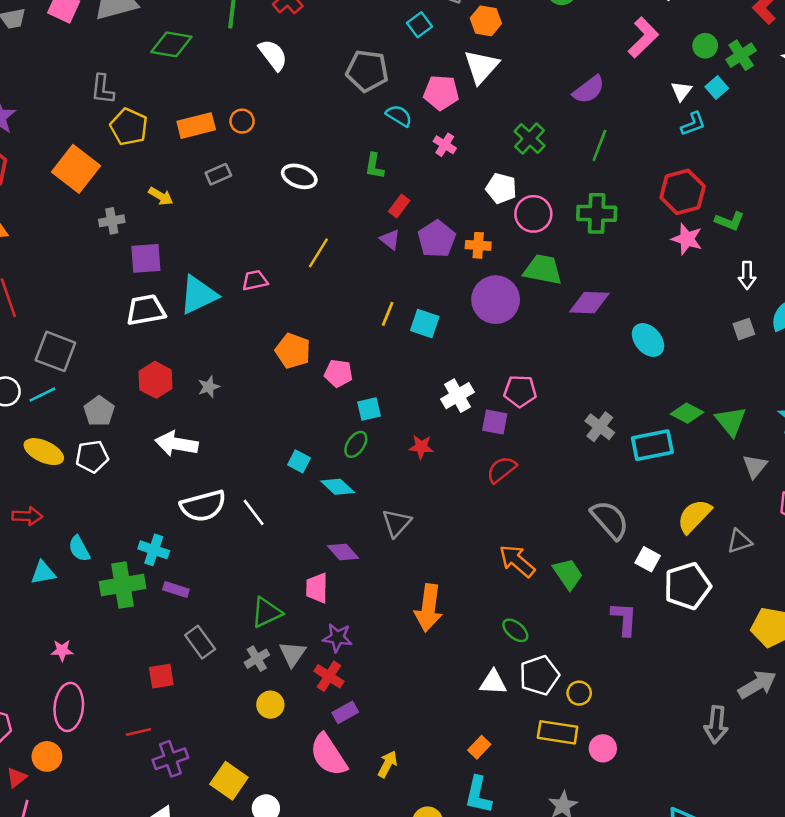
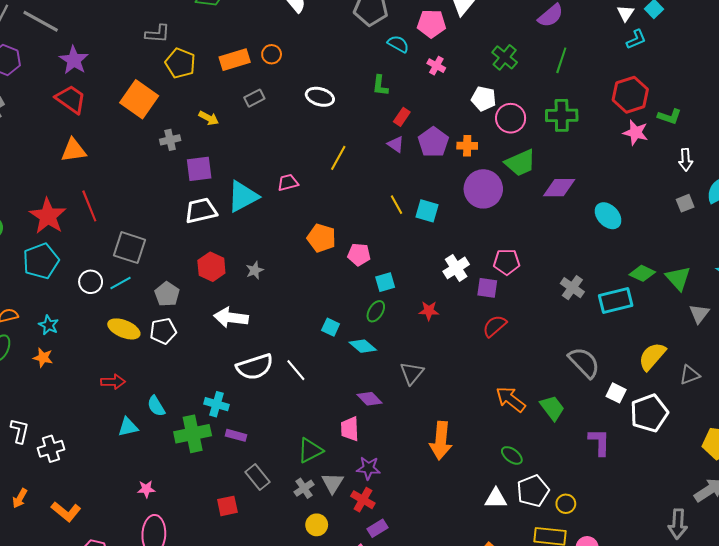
gray L-shape: (103, 89) -> (158, 34), turned -90
green trapezoid: (543, 270) -> (520, 163), turned 148
yellow line: (388, 314) -> (397, 205), turned -48

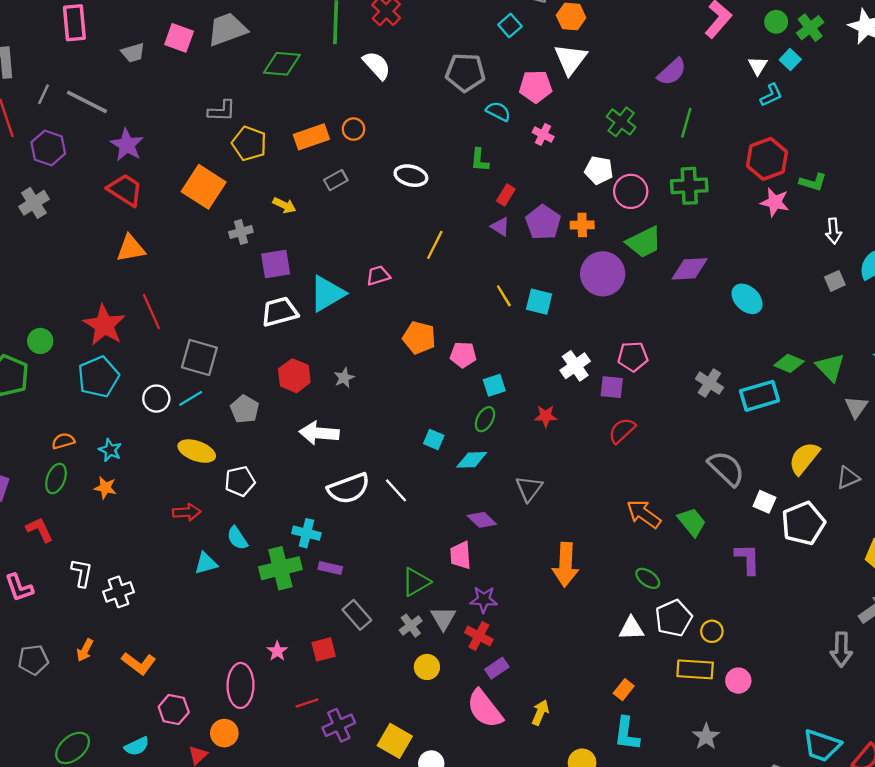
white pentagon: (163, 331) -> (240, 481), moved
cyan diamond: (363, 346) -> (472, 460), turned -40
pink star: (146, 489) -> (277, 651), moved, turned -30

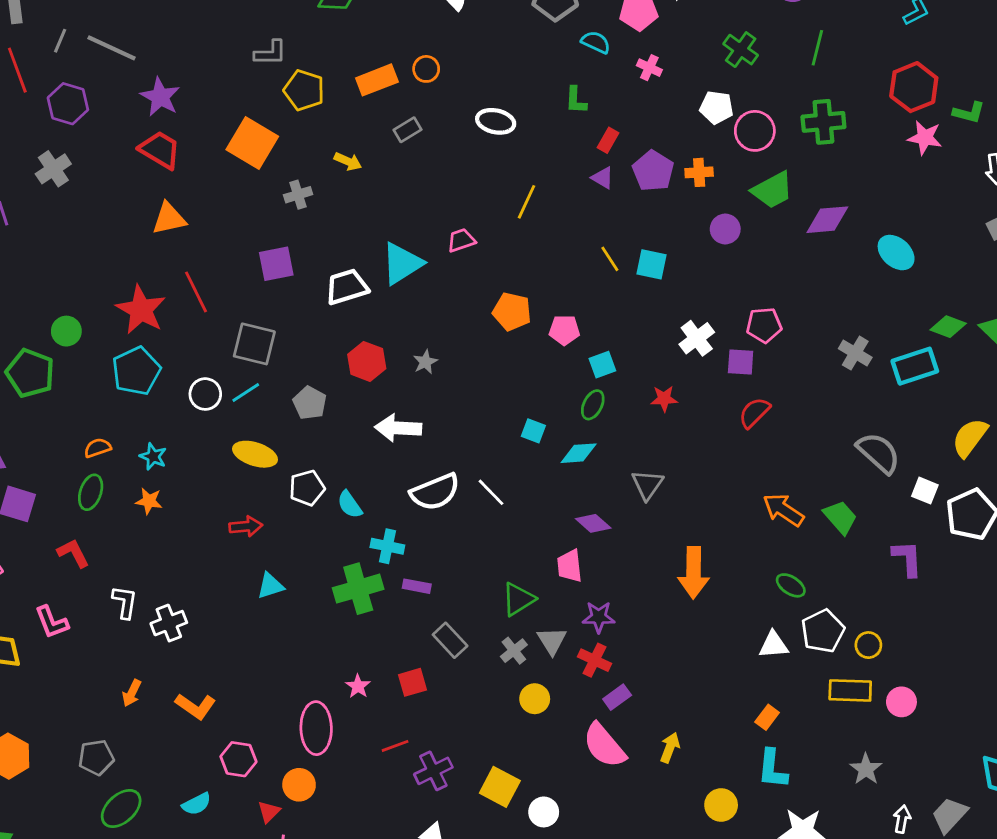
purple square: (276, 264) -> (276, 264), moved
purple circle: (603, 274) -> (725, 229), size x0.6
cyan semicircle: (237, 538) -> (350, 505), moved
gray pentagon: (33, 660) -> (96, 757), moved

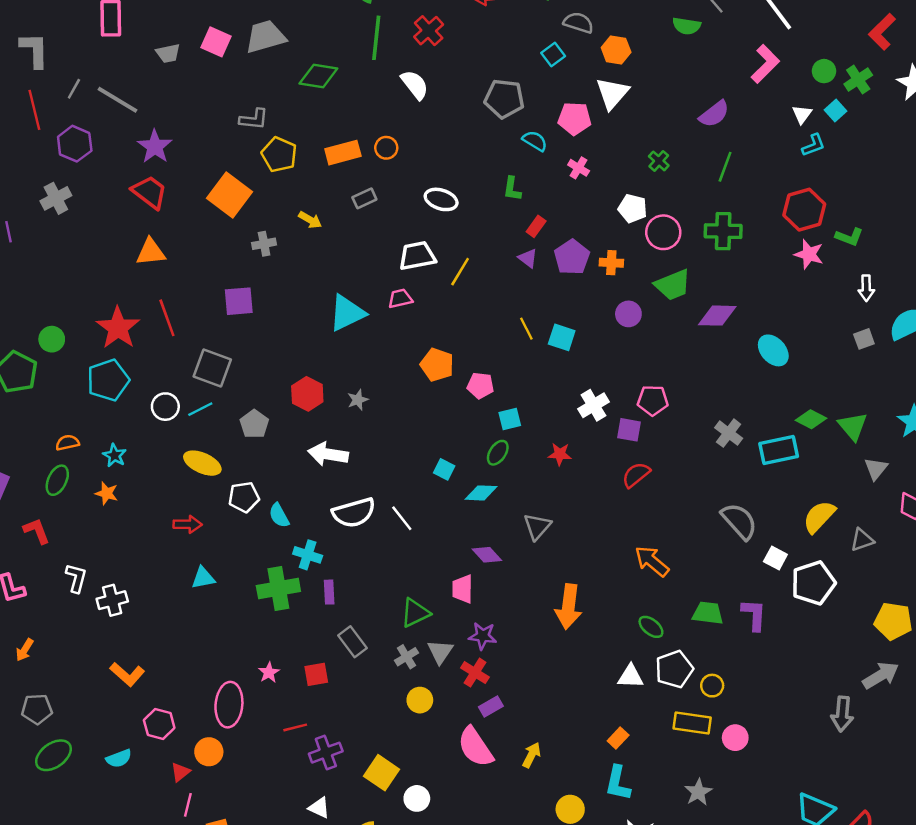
green cross: (741, 50) -> (659, 161), size x0.7
white trapezoid: (347, 287) -> (417, 256), moved
green trapezoid: (840, 517) -> (708, 613), moved, turned -48
purple rectangle: (417, 586) -> (329, 592), turned 70
orange arrow: (132, 693) -> (25, 650), moved

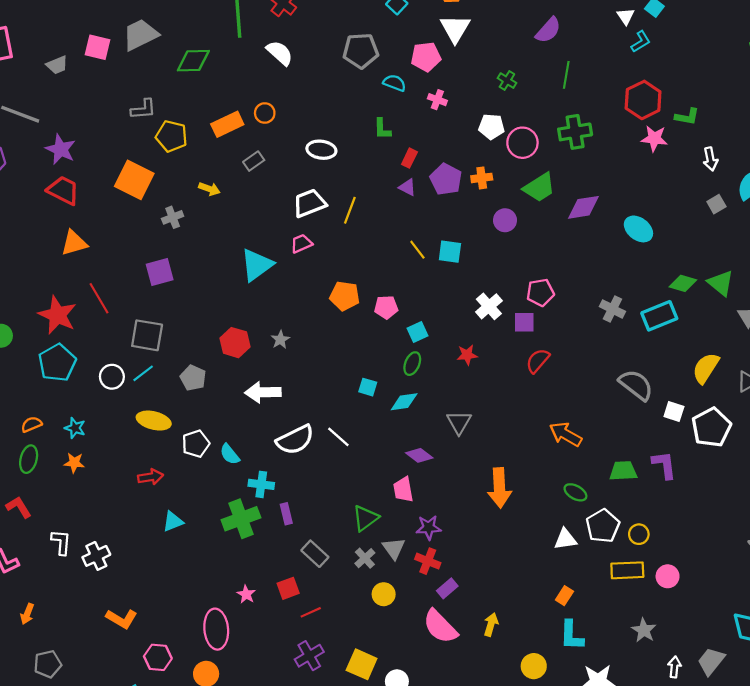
red line: (295, 727) -> (311, 612), moved

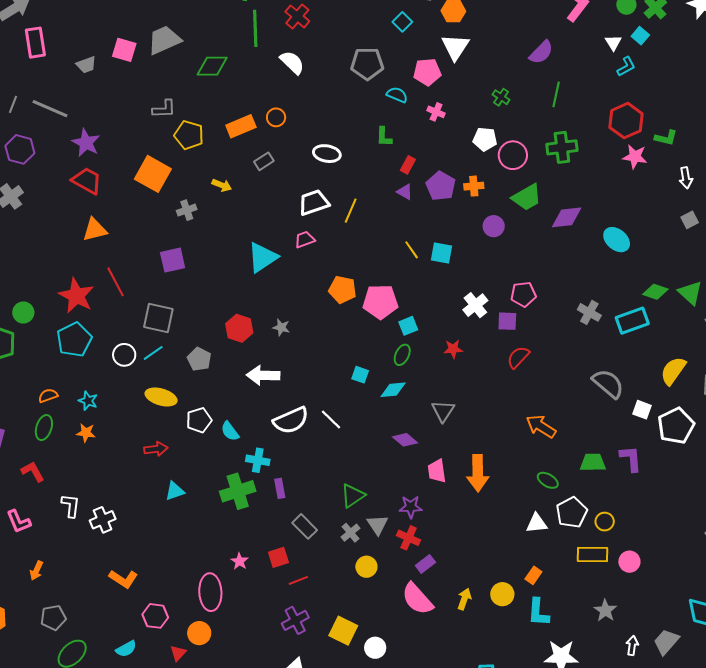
pink pentagon: (386, 307) -> (380, 302), size x1.6
gray star: (280, 340) -> (281, 327), turned -30
pink trapezoid: (403, 490) -> (437, 471), moved
yellow circle: (534, 666) -> (502, 594), moved

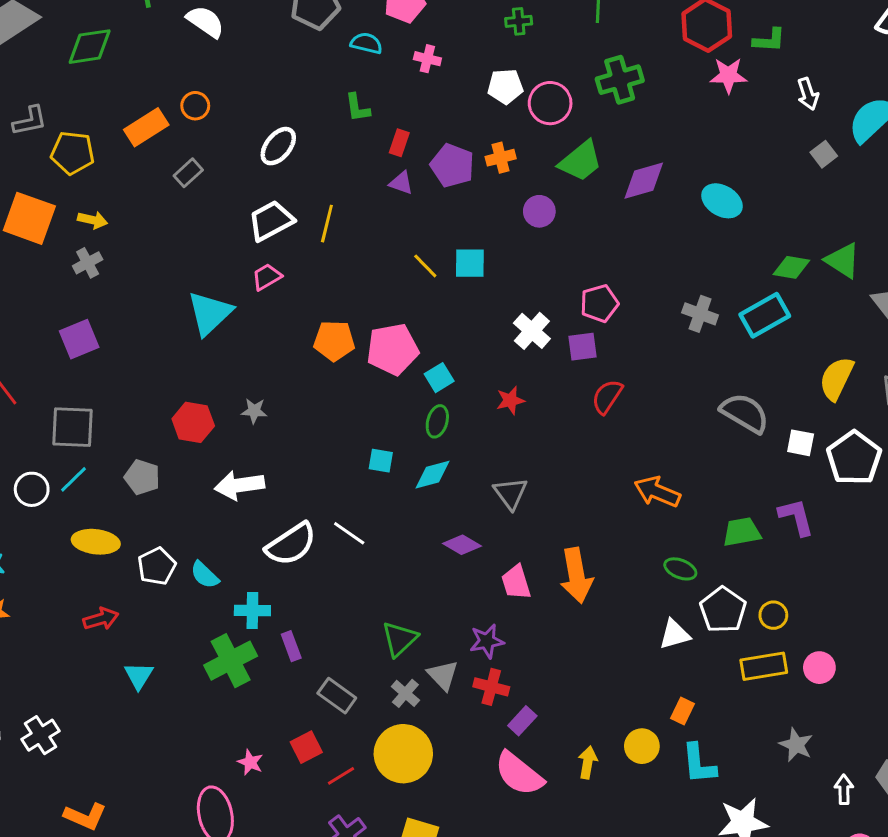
green cross: (501, 97) -> (519, 21), turned -30
white ellipse: (327, 154) -> (278, 146), turned -52
yellow arrow: (222, 185) -> (93, 220), moved
cyan triangle: (175, 491) -> (139, 676), turned -30
yellow circle: (366, 567) -> (403, 754), moved, size x1.8

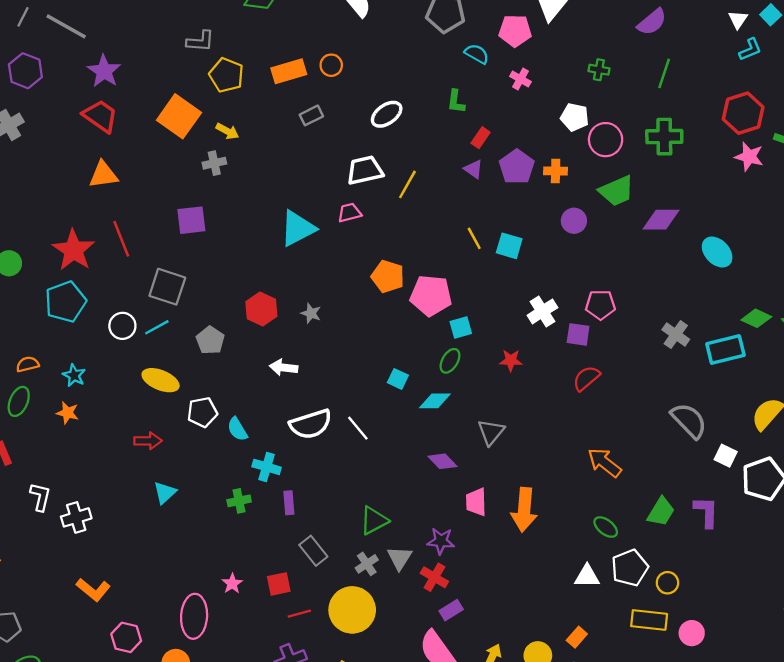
white arrow: (239, 485) -> (284, 367), size x0.7
green trapezoid: (742, 532) -> (661, 512), turned 116
green cross: (231, 661) -> (239, 501), size x0.6

